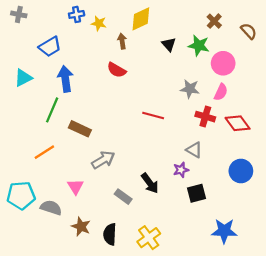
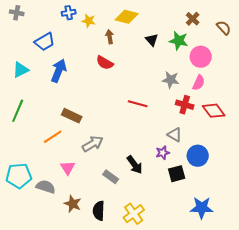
yellow diamond: (141, 19) -> (127, 17), turned 40
blue arrow: (65, 79) -> (59, 71), turned 30
green line: (52, 110) -> (18, 111), moved
orange line: (44, 152) -> (53, 137), moved
blue circle: (241, 171) -> (198, 156), moved

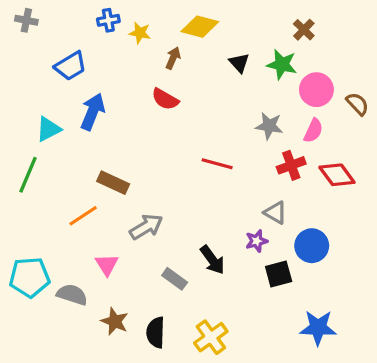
brown semicircle: (224, 28) -> (357, 104), moved
brown arrow: (110, 37) -> (173, 58), turned 32
cyan triangle: (21, 70) -> (48, 129), moved
red cross: (185, 105) -> (291, 165), turned -36

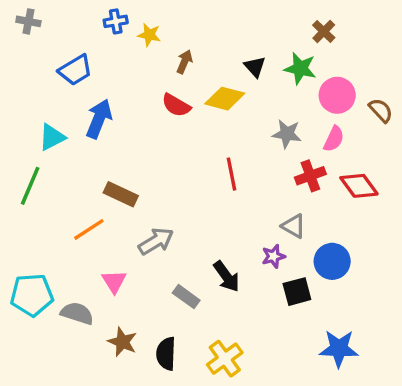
yellow diamond: (200, 27) -> (225, 99), moved
red line: (217, 164) -> (231, 174), turned 64

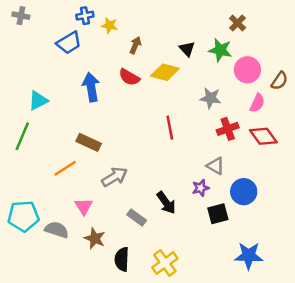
blue trapezoid: (75, 70) -> (69, 43), moved
brown semicircle: (381, 110) -> (279, 81), turned 78
blue arrow: (99, 119) -> (91, 87), moved, turned -32
pink semicircle: (334, 139) -> (257, 103), moved
brown star: (122, 342) -> (95, 238), moved

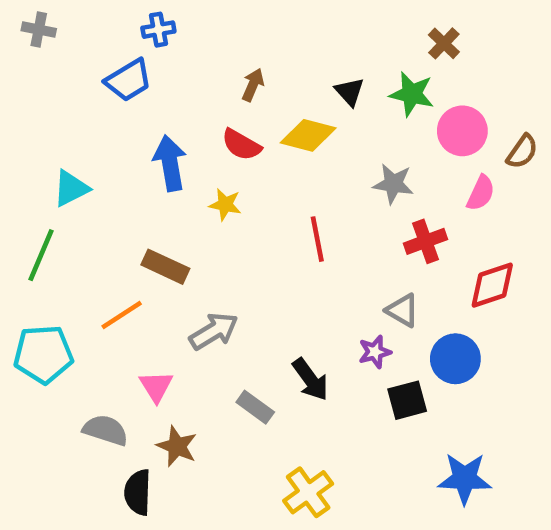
yellow star: (110, 25) -> (225, 205), moved
red diamond: (263, 136) -> (492, 285), moved, turned -72
cyan pentagon: (23, 216) -> (43, 354), moved
black semicircle: (122, 259) -> (138, 492), moved

